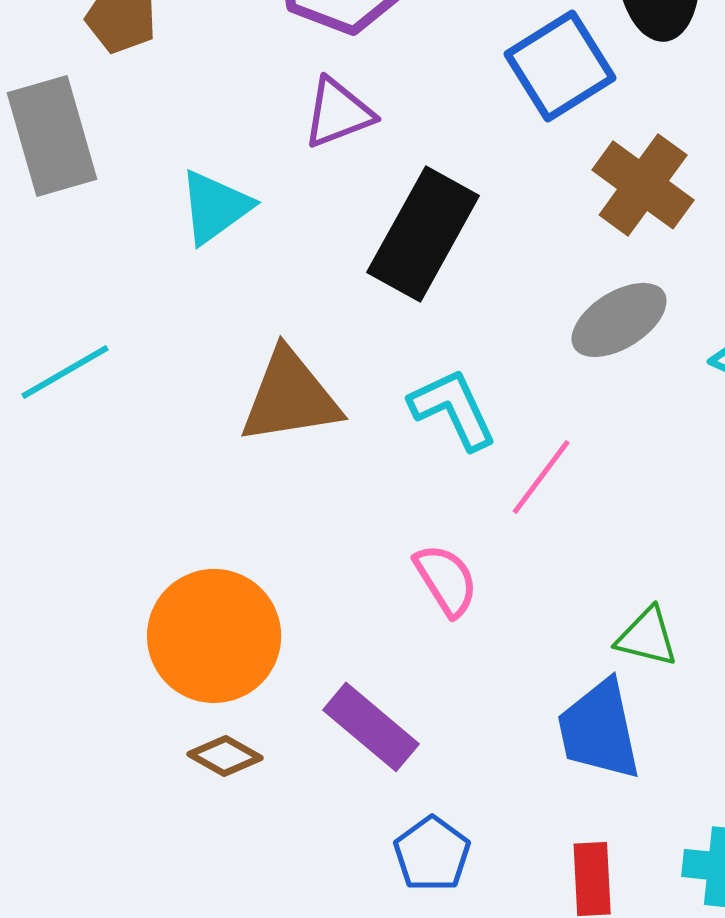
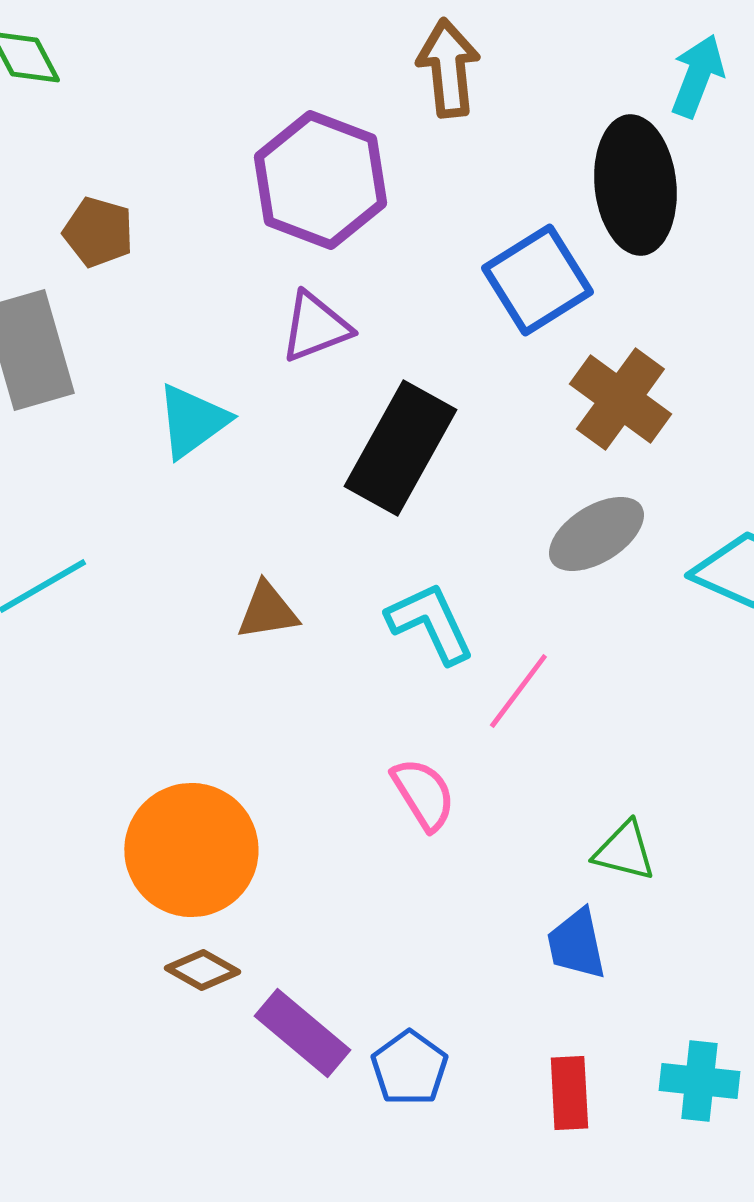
brown triangle: (290, 397) -> (267, 611), size x0.6
purple rectangle: (371, 727) -> (302, 1033), moved
blue trapezoid: (599, 730) -> (576, 944), size x0.7

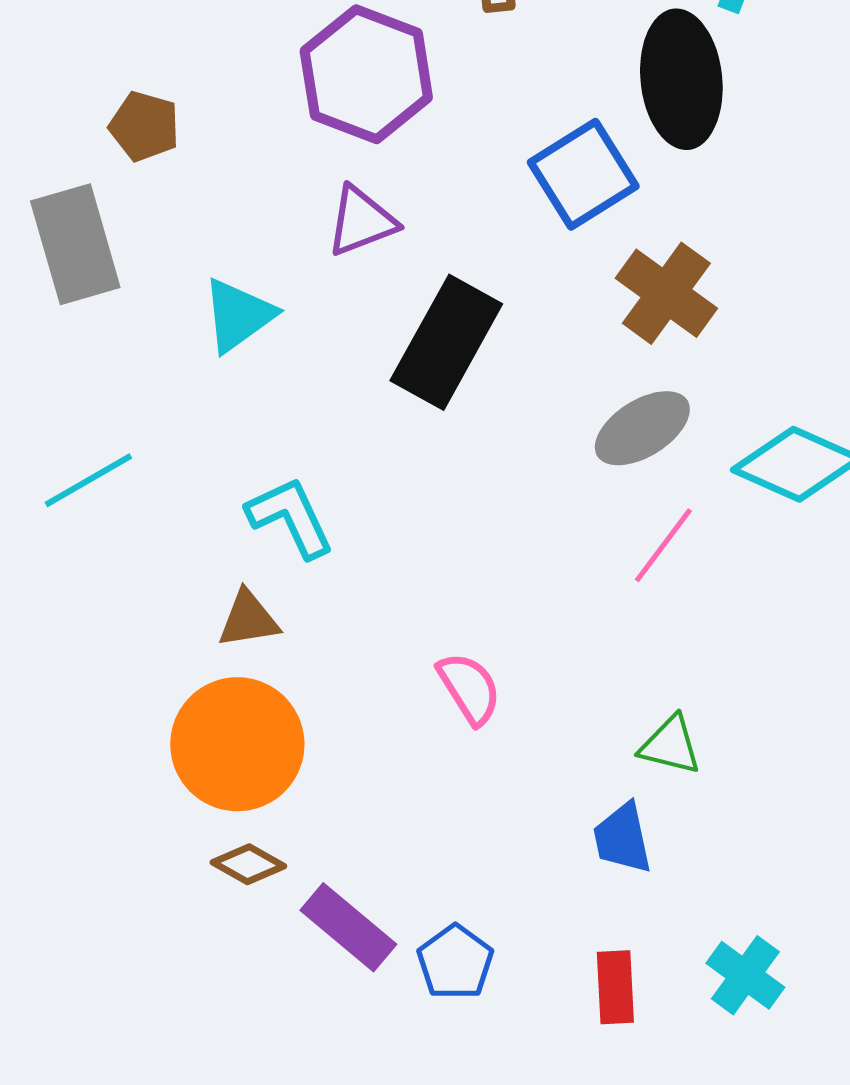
brown triangle: (267, 611) -> (248, 619), moved
cyan L-shape: (430, 623) -> (290, 517), moved
pink line: (518, 691) -> (663, 545), moved
cyan cross: (699, 1081) -> (745, 975), turned 30

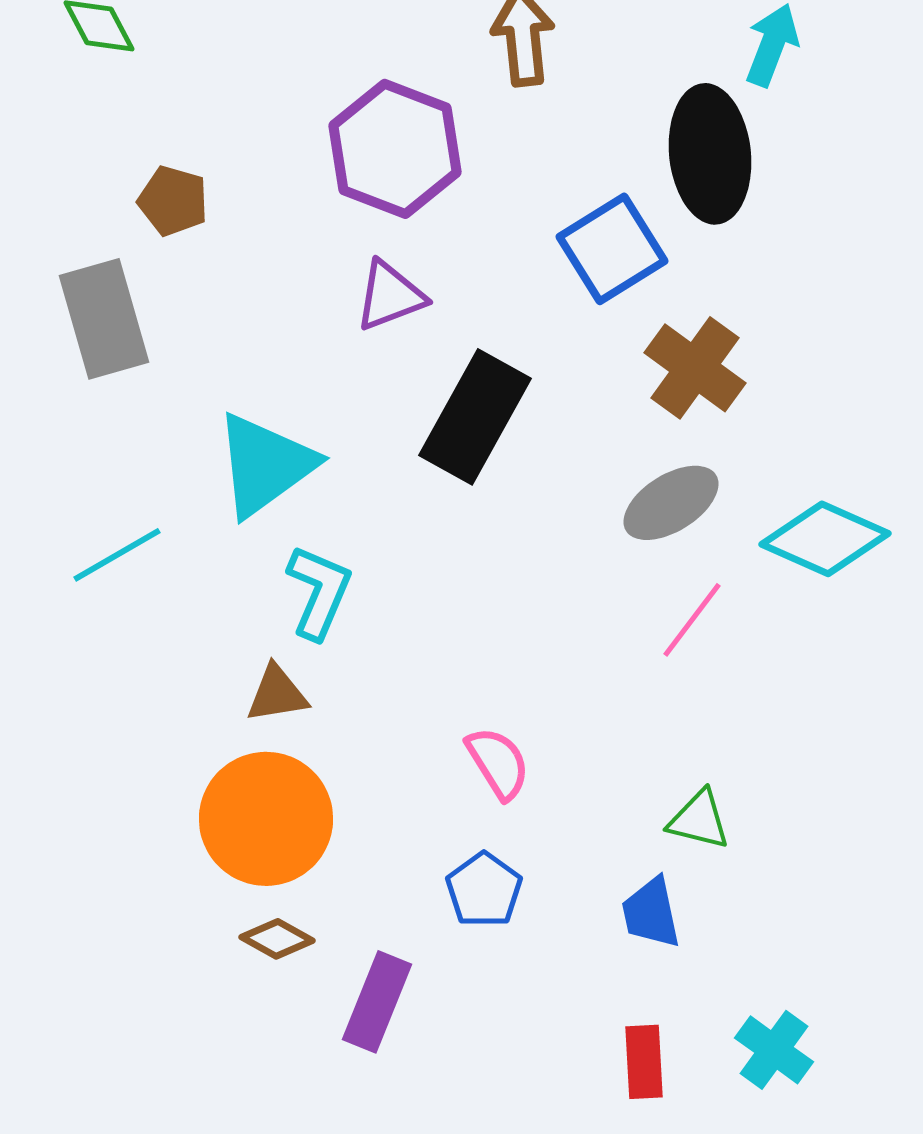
cyan triangle: (238, 315) -> (265, 465), moved, size x1.4
cyan L-shape: (290, 517) -> (319, 592), turned 48
purple rectangle: (348, 927) -> (377, 1002), turned 72
blue pentagon: (455, 962) -> (484, 890), moved

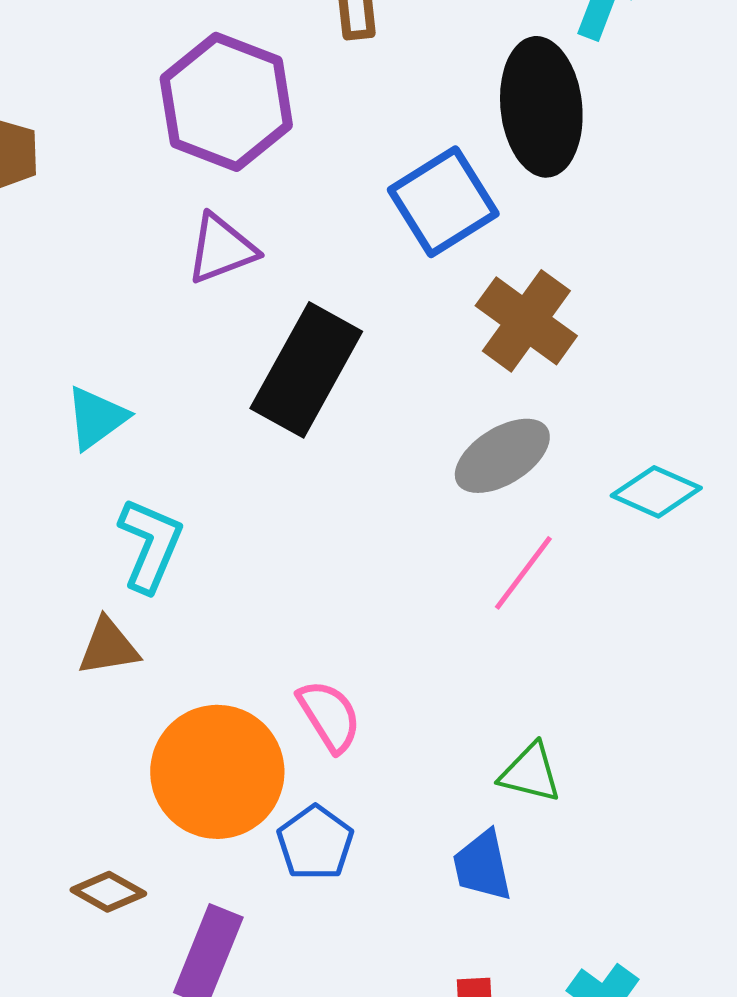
cyan triangle: (265, 465) -> (96, 418), size x0.6
cyan diamond: (825, 539) -> (656, 492), size x0.7
orange circle: (266, 819) -> (217, 772), moved

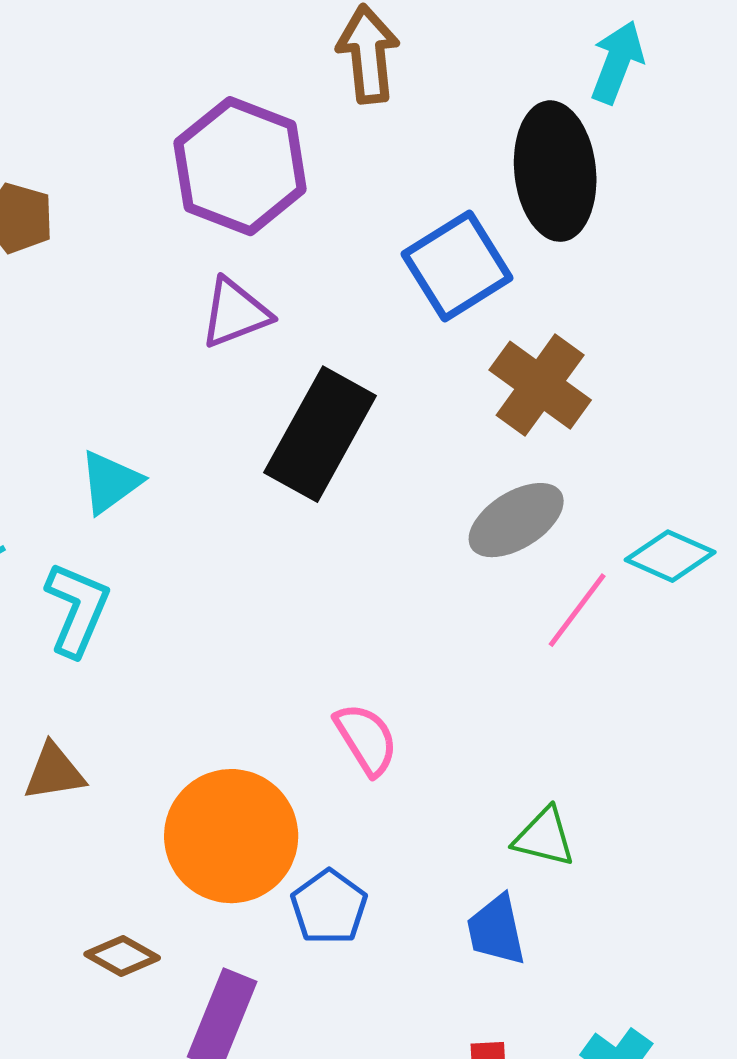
cyan L-shape: (150, 545) -> (77, 609), moved
pink line: (523, 573) -> (577, 610), moved
brown triangle: (108, 647) -> (54, 772), moved
pink semicircle: (329, 716) -> (366, 739), moved

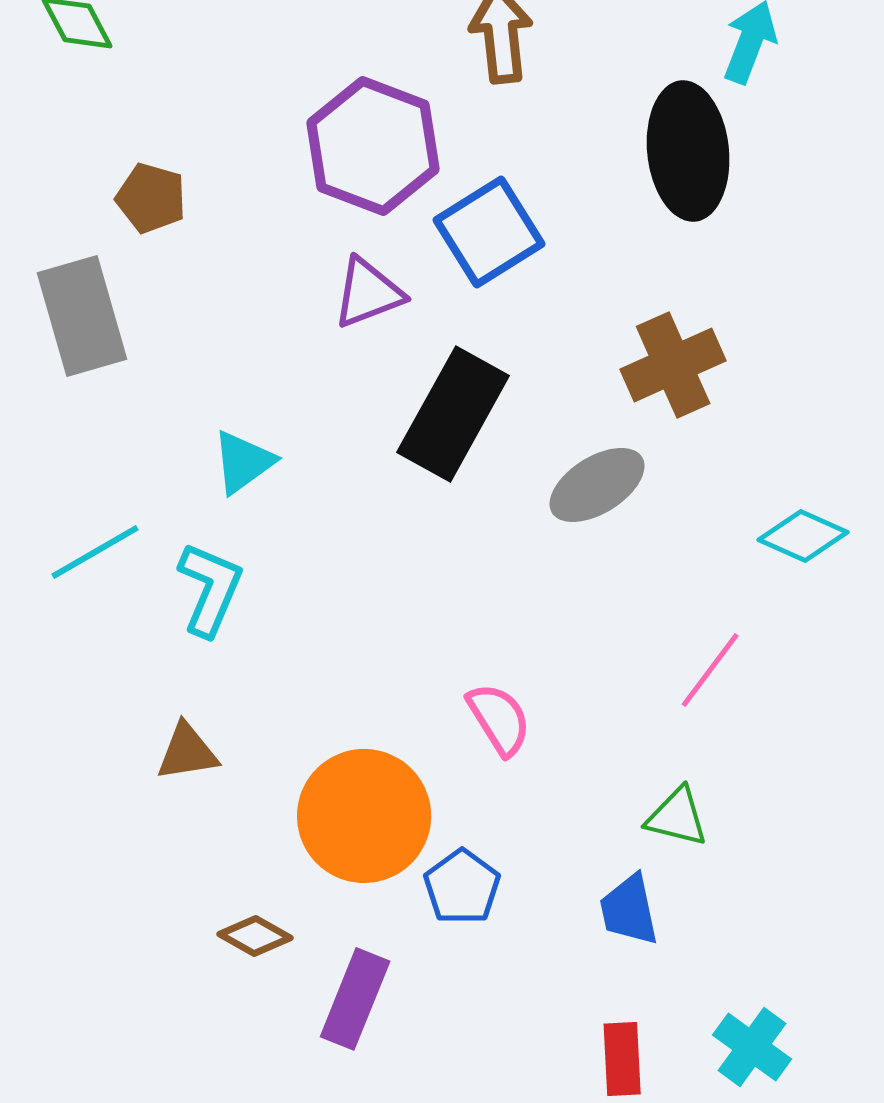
blue square: (457, 266) -> (489, 232), moved
brown cross: (540, 385) -> (673, 365), turned 30
gray ellipse: (516, 520) -> (597, 485), moved
pink line: (577, 610) -> (710, 670), moved

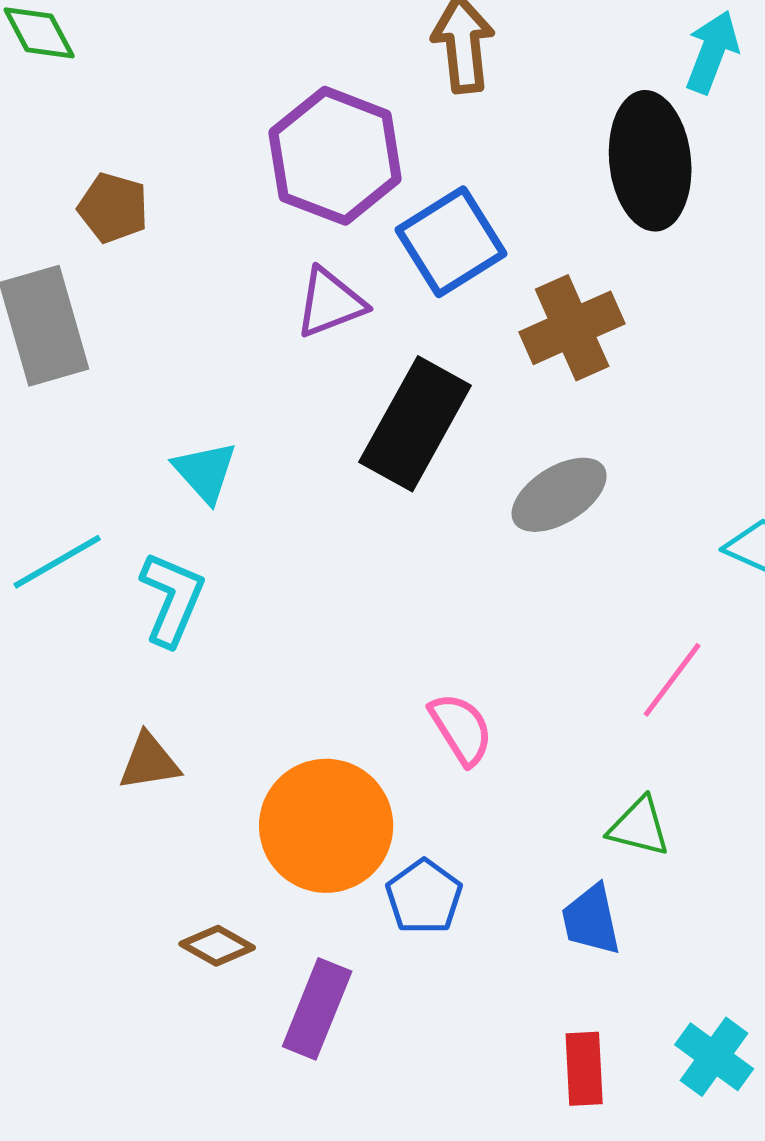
brown cross: (673, 365) -> (572, 328), moved
cyan triangle: (243, 462) -> (205, 472), turned -36

